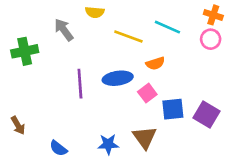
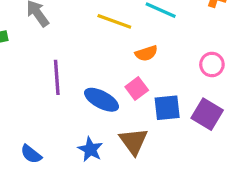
pink circle: (211, 39) -> (212, 65), moved
blue ellipse: (118, 78) -> (102, 100), moved, turned 36
blue star: (108, 144) -> (90, 149), turned 30

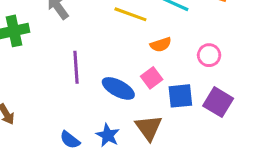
pink circle: (212, 65) -> (209, 55), moved
blue semicircle: (31, 154) -> (70, 140), moved

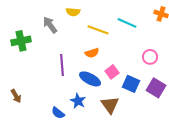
orange semicircle: (161, 45) -> (92, 53), moved
blue square: (180, 96) -> (131, 84), turned 30
blue star: (108, 135) -> (78, 101), moved

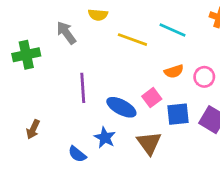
orange semicircle: (92, 53) -> (174, 71), moved
blue square: (131, 84) -> (178, 114), turned -30
brown arrow: (16, 96) -> (33, 129), moved, turned 56

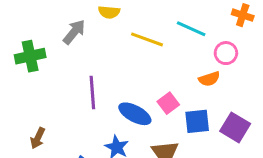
gray arrow: (66, 33) -> (74, 32), turned 75
orange semicircle: (174, 71) -> (209, 79), moved
pink circle: (204, 77) -> (226, 53), moved

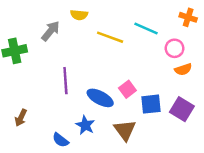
orange semicircle: (209, 79) -> (183, 69), moved

